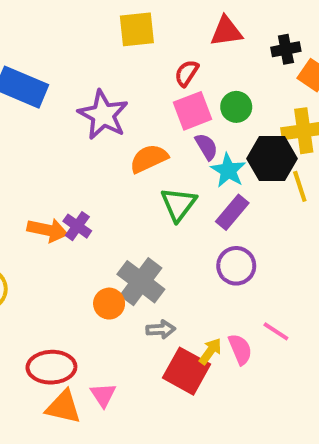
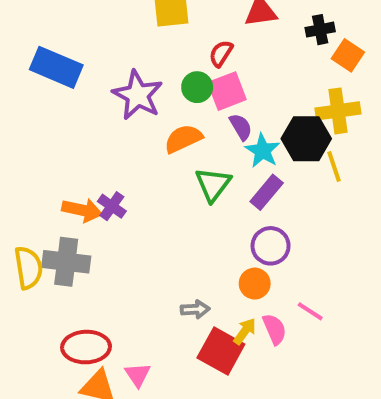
green circle: (236, 107) -> (197, 87), moved
gray cross: (141, 282) -> (66, 262), moved, turned -30
orange circle: (109, 304) -> (255, 284), moved

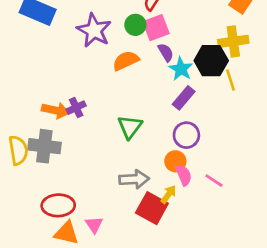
green triangle: (213, 184) -> (130, 127), moved
purple cross: (112, 206) -> (76, 108), turned 30
gray arrow: (195, 309) -> (134, 179), size x1.5
pink semicircle: (274, 329) -> (184, 175), moved

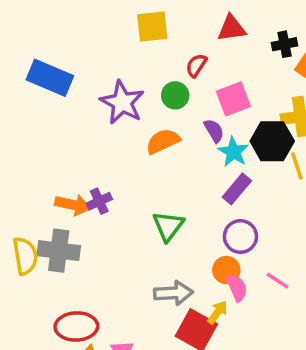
pink square: (156, 28) -> (233, 99), moved
pink line: (214, 181) -> (277, 281), moved

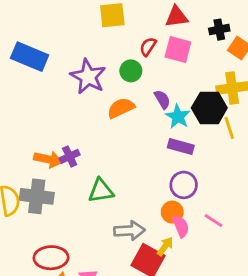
pink square: (233, 99) -> (178, 49), moved, turned 36
purple rectangle: (237, 189) -> (181, 146), turned 65
green triangle: (168, 226) -> (101, 191), moved, turned 44

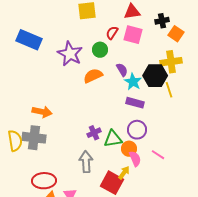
purple cross: (70, 156) -> (94, 133), moved
green triangle: (101, 191) -> (113, 139), moved
gray arrow: (129, 231) -> (86, 162), moved, turned -90

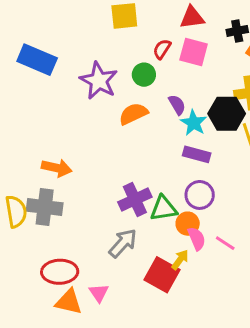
purple cross: (94, 133) -> (135, 199), size x1.5
pink line: (158, 155) -> (225, 243), moved
gray arrow: (86, 162) -> (123, 243), turned 45

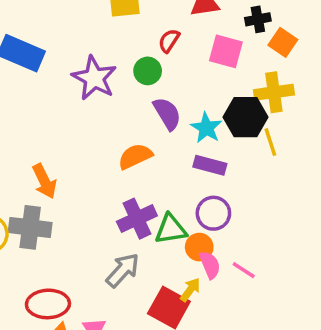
pink square: (194, 52) -> (226, 51), moved
purple semicircle: (177, 105) -> (167, 114), moved, size x1.4
orange semicircle: (133, 114) -> (135, 156), moved
orange arrow: (57, 168) -> (44, 181), turned 52

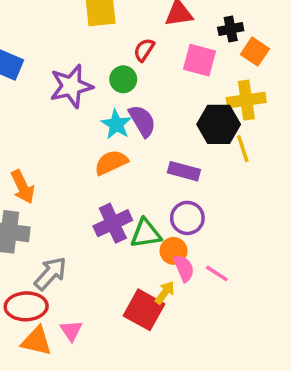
purple star: (94, 78) -> (71, 86), turned 30
cyan star: (206, 128) -> (116, 124), moved
gray arrow: (123, 270) -> (50, 273), moved

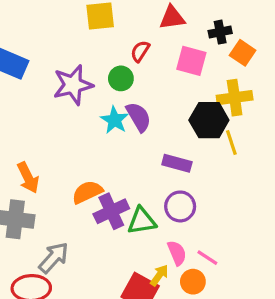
orange semicircle: (111, 162) -> (87, 192), moved
orange circle: (173, 251) -> (193, 282), moved

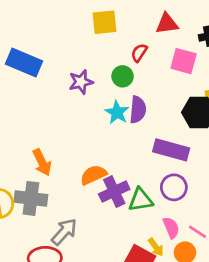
purple star: (73, 85) -> (81, 82), size x0.7
purple semicircle: (139, 117) -> (138, 110), turned 36
purple rectangle: (177, 163) -> (171, 150), size x1.4
yellow arrow: (159, 275) -> (156, 247), turned 108

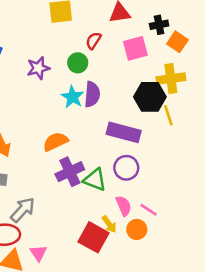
pink square: (184, 61) -> (135, 48), turned -30
orange semicircle: (93, 175) -> (55, 142), moved
green triangle: (141, 200) -> (95, 180), turned 30

